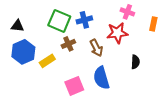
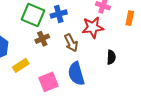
yellow rectangle: (47, 61) -> (21, 65), moved

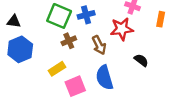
black semicircle: (111, 57) -> (141, 60), turned -56
yellow rectangle: (21, 65) -> (57, 69), moved

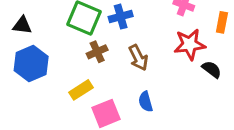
red star: (122, 29) -> (190, 44), moved
black semicircle: (141, 60) -> (212, 69), moved
blue semicircle: (104, 78) -> (146, 102), size x0.6

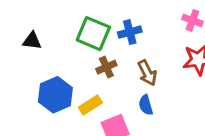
blue hexagon: (31, 64) -> (55, 95), moved
blue semicircle: (146, 102) -> (146, 105), moved

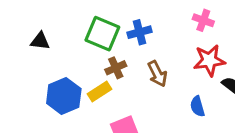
yellow rectangle: (90, 105) -> (99, 92), moved
blue semicircle: (146, 105) -> (197, 106), moved

